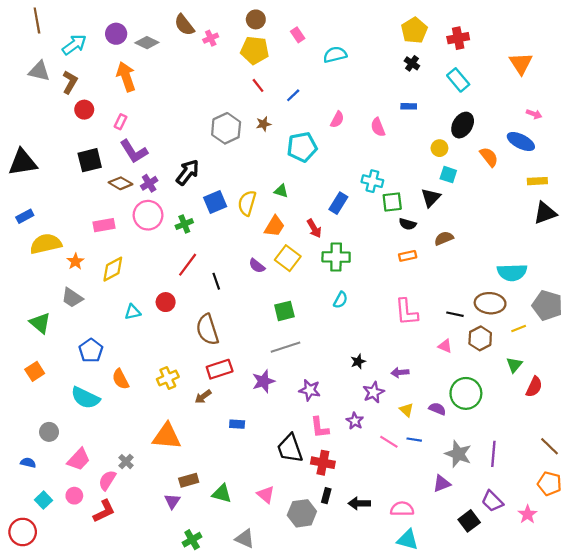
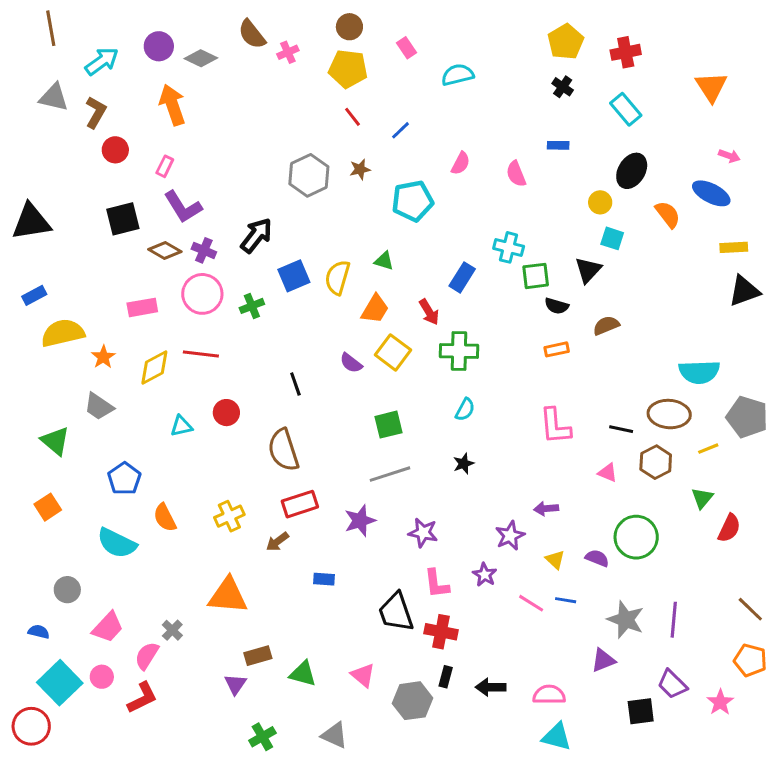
purple cross: (149, 183) -> (204, 250), turned -35
red line: (188, 265) -> (201, 354), moved, turned 60
black star: (358, 361) -> (464, 464), moved
cyan square: (44, 500) -> (60, 683), size x1.8
black square: (469, 521) -> (641, 711), turned 30

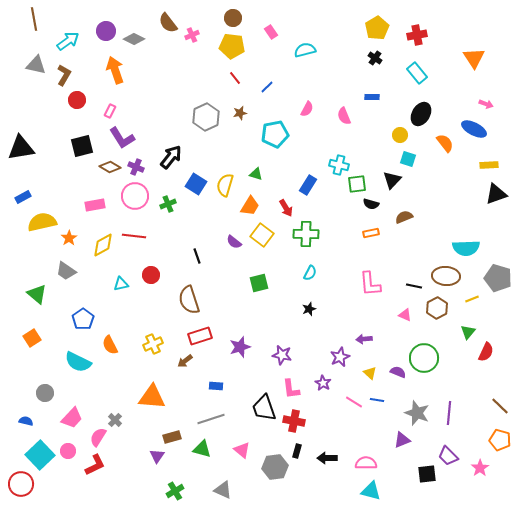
blue square: (294, 276) -> (196, 184), turned -35
gray line: (390, 474) -> (211, 419), moved

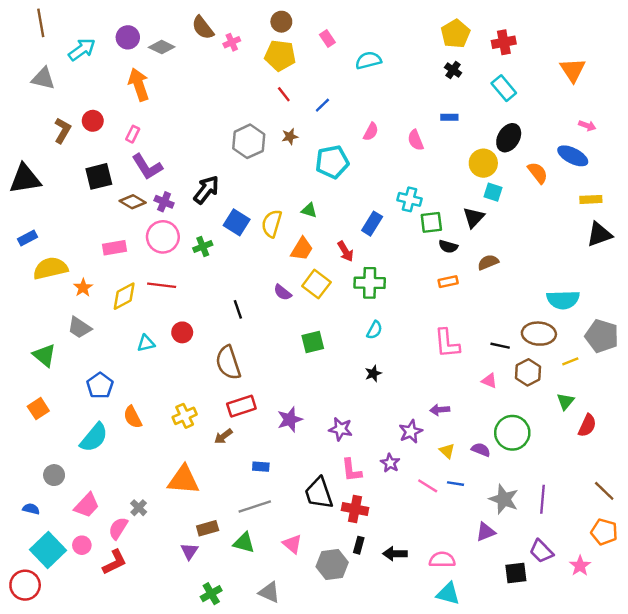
brown L-shape: (64, 75) -> (63, 130), moved
yellow circle: (400, 135) -> (483, 163), size x1.5
cyan semicircle: (78, 362) -> (94, 438), turned -76

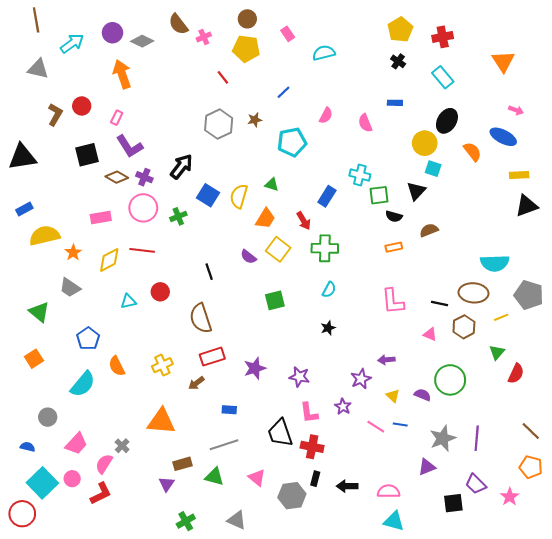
red line: (284, 94) -> (223, 77), moved
gray star: (504, 499) -> (443, 438), turned 30

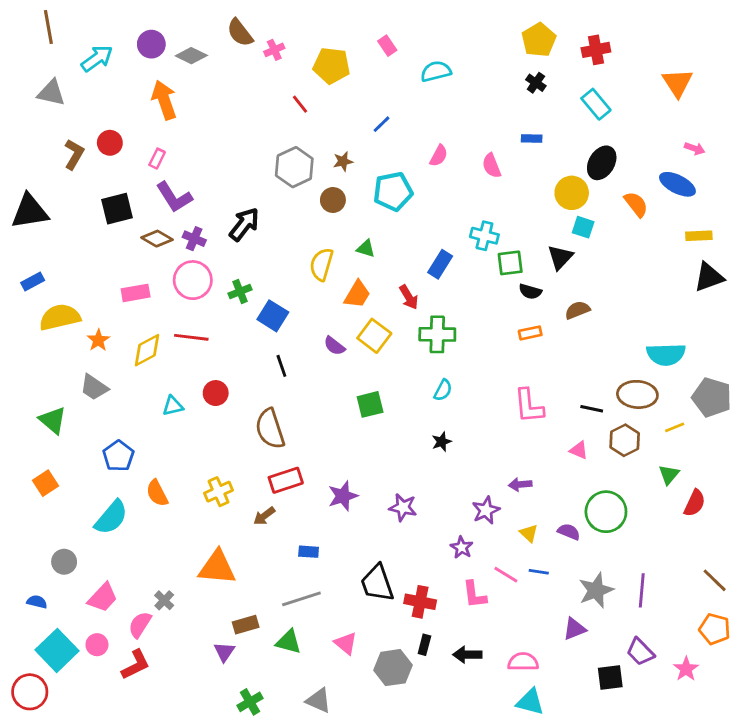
brown circle: (247, 19) -> (333, 200), moved
blue square: (208, 195) -> (273, 316), moved
pink L-shape: (309, 413) -> (474, 595), moved

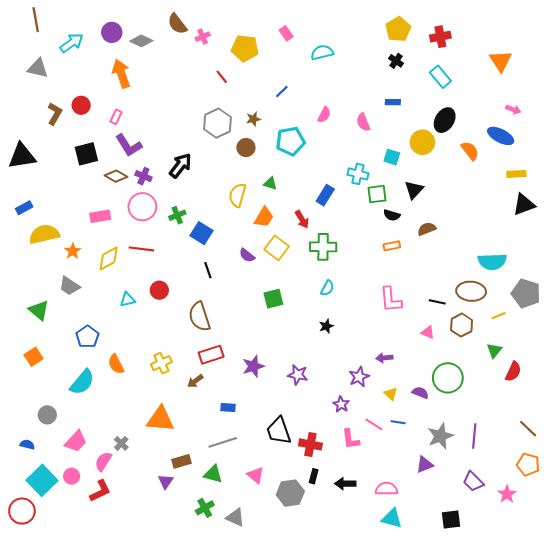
cyan square: (583, 227) -> (392, 157), moved
black square: (610, 678) -> (451, 519), moved
green cross: (250, 702) -> (205, 508), moved

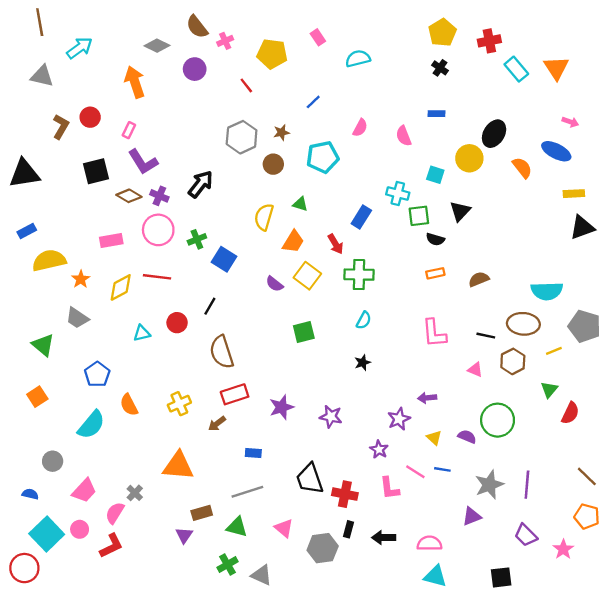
purple circle: (112, 32) -> (195, 69), moved
cyan rectangle: (440, 77) -> (516, 69), moved
brown semicircle: (427, 229) -> (479, 279), moved
black line: (208, 270) -> (210, 306), moved, turned 49

